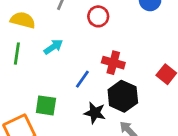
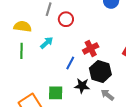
red circle: (98, 16) -> (66, 19), moved
red cross: (113, 63) -> (91, 48), turned -35
green square: (46, 105) -> (56, 93), moved

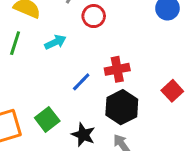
black star: (82, 86) -> (83, 135), moved
green square: (56, 93) -> (47, 119), turned 35

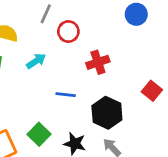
red cross: (117, 69) -> (98, 62), moved
blue line: (81, 82) -> (66, 95), turned 60

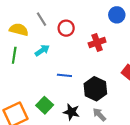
gray line: (46, 14) -> (42, 19), moved, turned -56
red cross: (98, 62) -> (97, 43), moved

